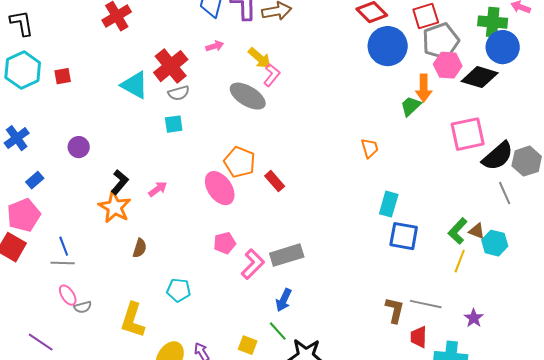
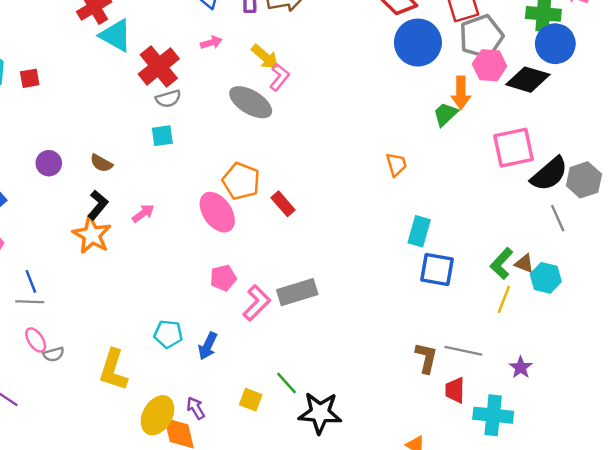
cyan triangle: (135, 85) -> (116, 35), moved
brown semicircle: (140, 248) -> (101, 163), moved, turned 102
blue arrow: (284, 300) -> (208, 346), moved

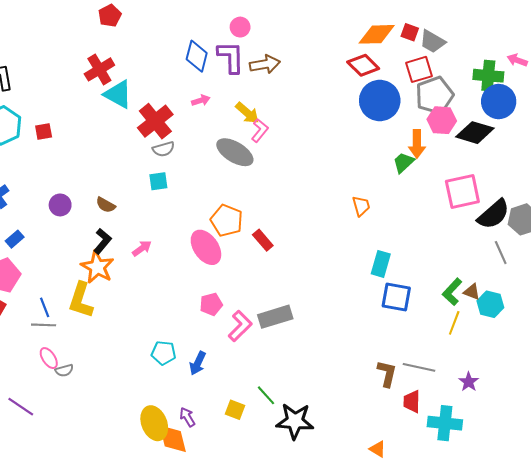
yellow L-shape: (113, 370) -> (81, 300), moved
yellow ellipse: (157, 415) -> (154, 423), turned -52

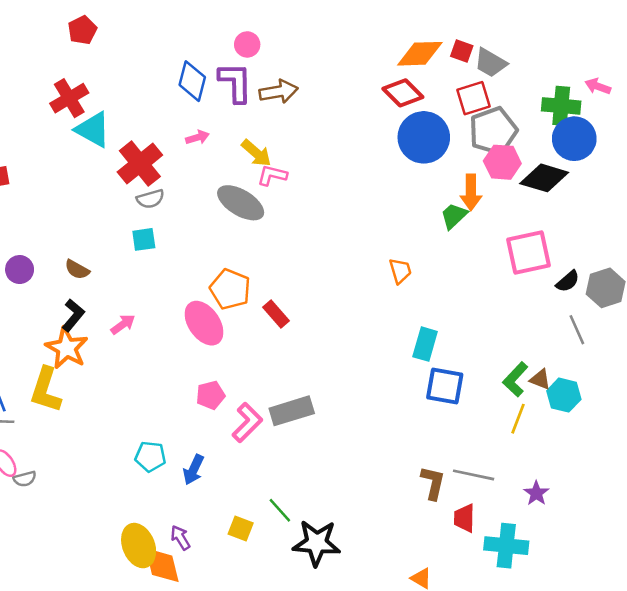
pink L-shape: (260, 130) -> (272, 175), turned -115
black semicircle: (493, 214) -> (568, 281), size x0.6

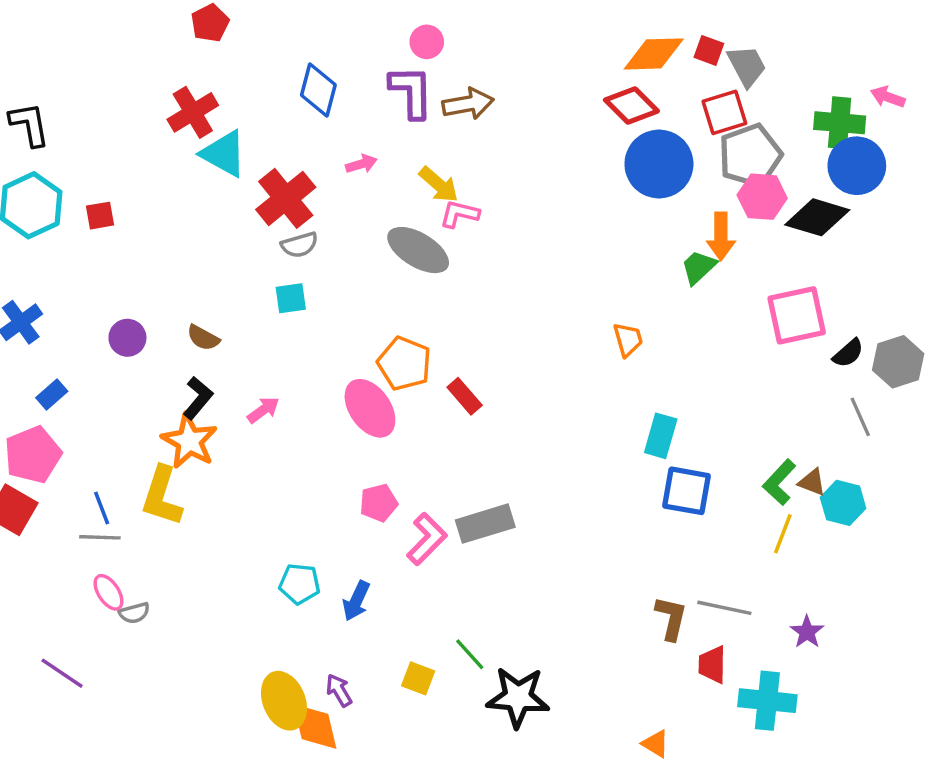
gray trapezoid: (491, 63) -> (747, 66), turned -148
blue diamond: (192, 81) -> (318, 90), moved

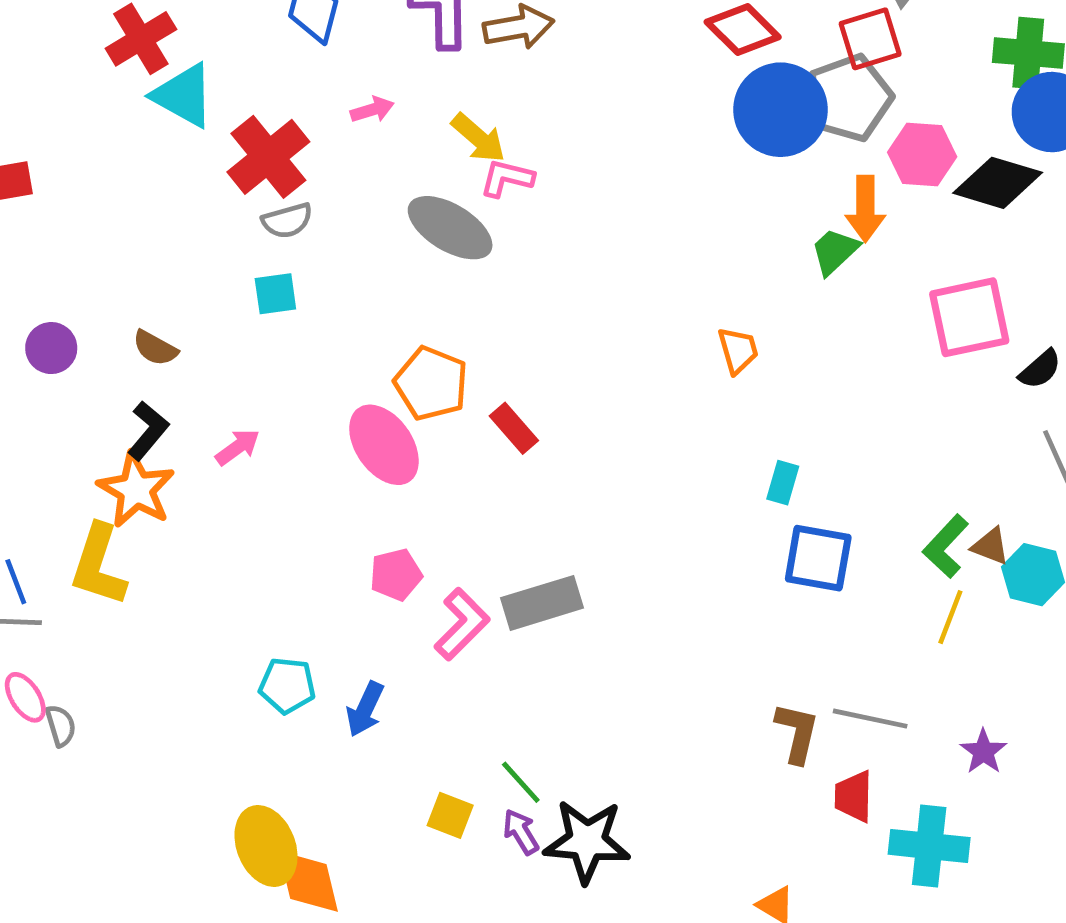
gray pentagon: (750, 155) -> (849, 98), moved
cyan rectangle: (661, 436) -> (783, 483), size x0.7
gray semicircle: (134, 613) -> (61, 726), turned -92
purple arrow: (339, 690) -> (521, 832), moved

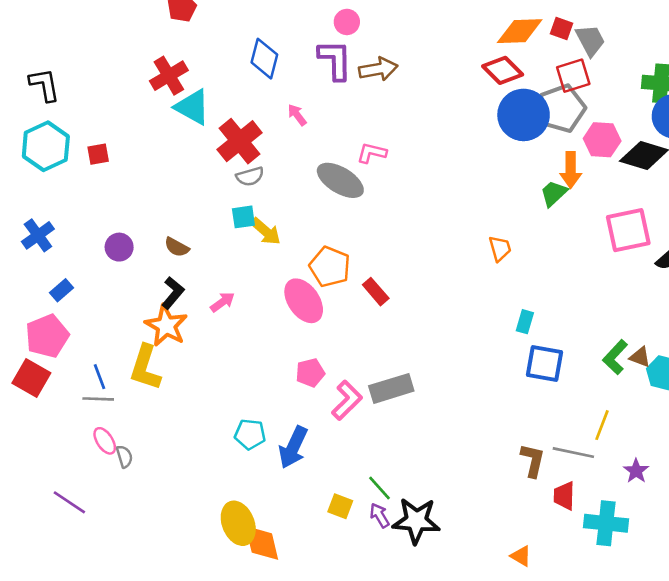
pink arrow: (372, 110) -> (297, 115), turned -110
yellow arrow: (478, 138) -> (266, 231), moved
yellow line: (950, 617) -> (602, 425), moved
blue arrow: (365, 709) -> (293, 447), size x1.4

